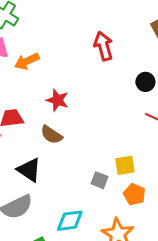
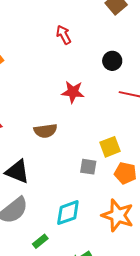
red arrow: (103, 46) -> (64, 35), size x0.7
red star: (57, 100) -> (73, 92), moved
brown semicircle: (51, 135) -> (45, 131), moved, turned -30

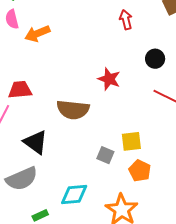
red arrow: (64, 35) -> (126, 20), moved
brown semicircle: (45, 131) -> (73, 110), size x1.4

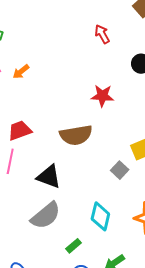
orange arrow: (37, 34) -> (21, 72), size x0.7
gray square: (105, 155) -> (120, 170), turned 36
cyan diamond: (74, 195) -> (100, 216), turned -56

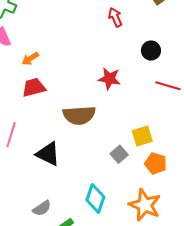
orange arrow: (21, 72) -> (30, 59), moved
red trapezoid: (20, 131) -> (34, 87), moved
gray semicircle: (46, 216) -> (42, 208), moved, size x0.6

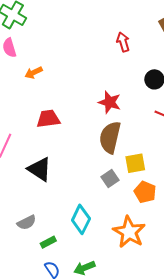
red trapezoid: (34, 87) -> (48, 119), moved
brown semicircle: (79, 115) -> (110, 137), moved, turned 100

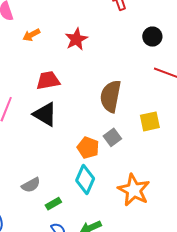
red star: (110, 102) -> (76, 39), moved, turned 30
yellow square: (135, 163) -> (150, 121), moved
black triangle: (40, 169) -> (45, 114), moved
orange pentagon: (145, 192) -> (88, 148), moved

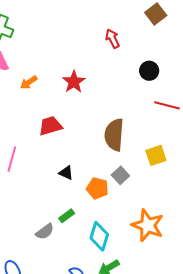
black triangle: (45, 114) -> (66, 173), moved, size x0.6
cyan diamond: (85, 180) -> (99, 236), moved
green rectangle: (53, 204) -> (67, 216), moved

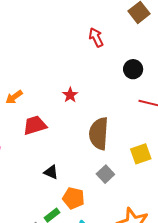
orange arrow: (29, 82) -> (14, 97), moved
red star: (74, 82) -> (70, 95), moved, size x0.7
orange pentagon: (97, 188) -> (74, 198), moved

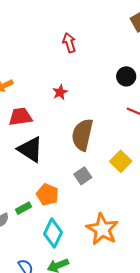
red arrow: (96, 37) -> (69, 43), moved
yellow square: (141, 154) -> (121, 161), turned -35
black triangle: (51, 172) -> (30, 149), moved, size x1.8

